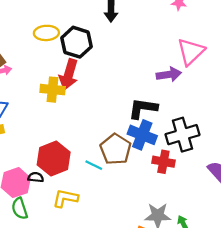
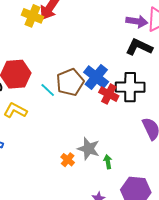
purple arrow: (169, 74) -> (137, 21), moved
black L-shape: (143, 108) -> (139, 47), moved
red cross: (163, 162) -> (109, 94), moved

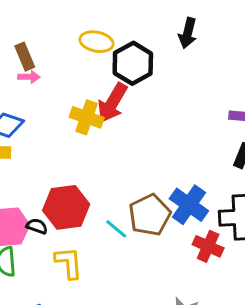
red cross: (109, 94) -> (208, 246), moved
yellow L-shape: (15, 110) -> (69, 263), turned 60

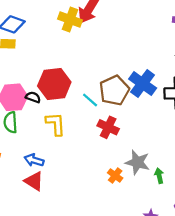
red cross: (208, 246) -> (108, 127), moved

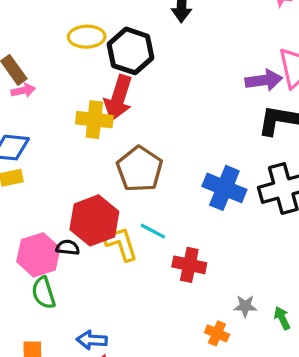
brown pentagon: (114, 90) -> (140, 169), moved
yellow L-shape: (56, 124) -> (121, 244), moved
gray star: (137, 162) -> (245, 306), size x0.6

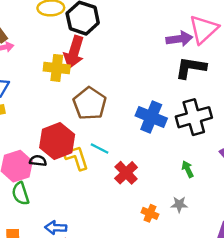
red cross: (189, 265) -> (126, 173), turned 35
gray star: (245, 306) -> (179, 204), moved
green arrow: (282, 318) -> (188, 169), moved
orange cross: (217, 333) -> (150, 213), moved

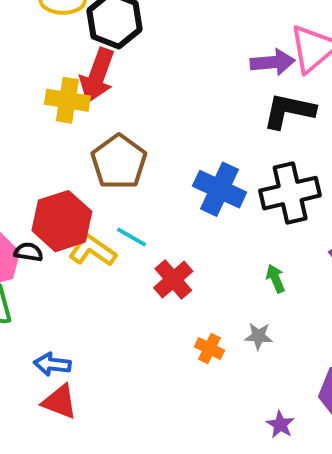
yellow L-shape: (76, 158) -> (93, 250), turned -40

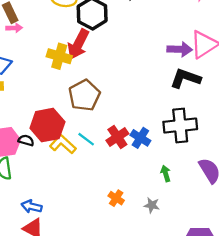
blue cross: (220, 189) -> (140, 138), moved, size x0.7
red cross: (173, 279) -> (117, 137), moved
orange cross: (209, 349) -> (116, 198), moved

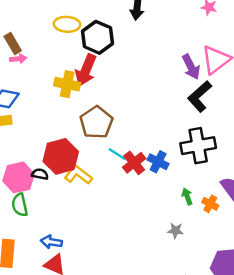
purple arrow: (180, 49) -> (191, 67), turned 65
black L-shape: (185, 78) -> (200, 96), turned -56
cyan line: (86, 139) -> (117, 154), moved
orange cross: (116, 198) -> (210, 204), moved

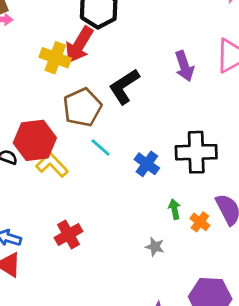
purple arrow: (191, 67) -> (184, 66), moved
black L-shape: (200, 96) -> (124, 86), moved
red cross: (134, 163) -> (68, 235), moved

